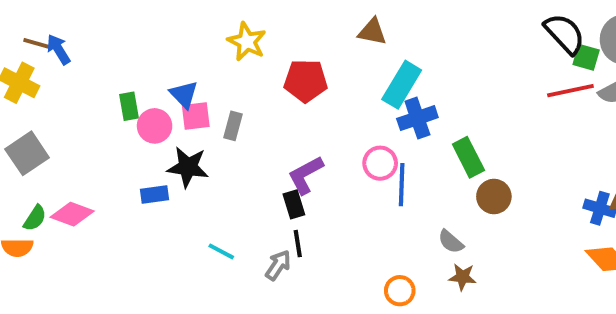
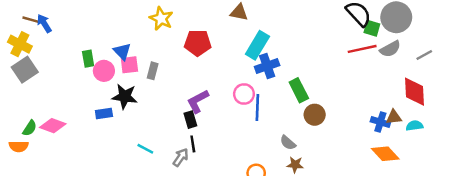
gray square: (27, 153) -> (25, 70), moved

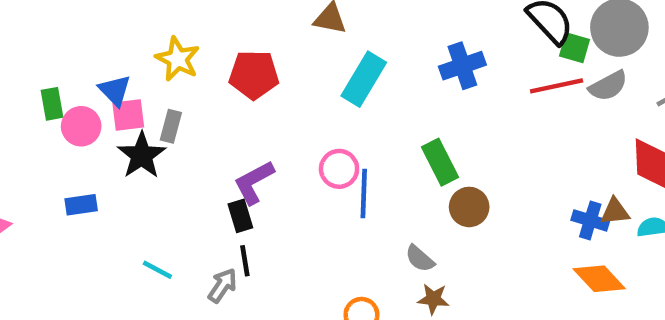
yellow star: (161, 18) -> (178, 59), moved
blue cross: (267, 66) -> (462, 66), moved
black star: (125, 96) -> (142, 155), moved, turned 30

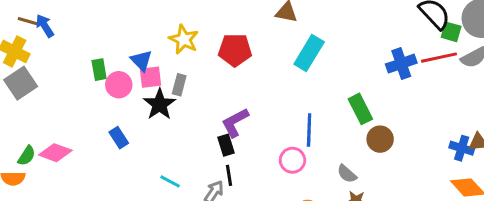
blue cross: (462, 66) -> (401, 64), moved
pink circle: (339, 169) -> (292, 160), moved
blue rectangle: (81, 205) -> (119, 138), turned 65

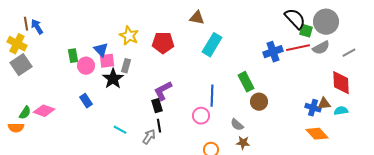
brown line: (28, 21) -> (26, 24), turned 64

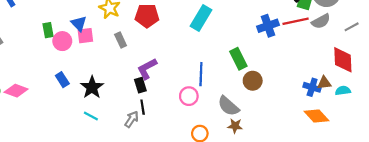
gray rectangle: (126, 66) -> (121, 40), moved, turned -40
black star: (113, 79) -> (92, 87), moved
gray semicircle: (237, 125) -> (228, 106), size x1.5
cyan line: (120, 130) -> (91, 116), moved

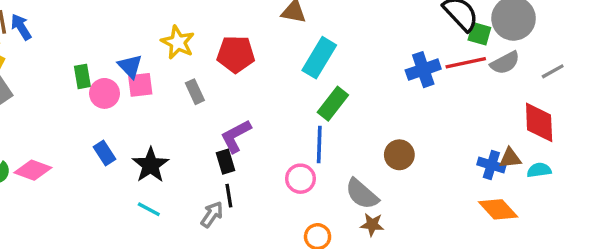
green rectangle: (238, 59) -> (333, 104), moved, turned 65

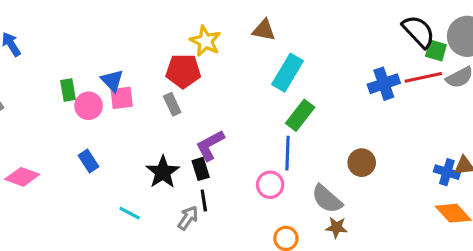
yellow star: (178, 42) -> (205, 41), moved
red pentagon: (236, 54) -> (183, 71), moved
black star: (151, 165) -> (163, 172), moved

